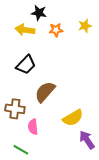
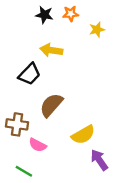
yellow arrow: (25, 30) -> (51, 50), moved
orange star: (56, 30) -> (71, 14), moved
pink semicircle: (33, 127) -> (38, 145), turned -56

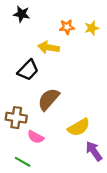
orange star: (71, 14) -> (67, 27), moved
black star: (44, 15) -> (22, 14), moved

